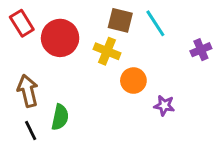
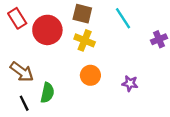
brown square: (120, 20) -> (82, 14), moved
orange circle: (133, 81) -> (90, 75), moved
brown arrow: (28, 91) -> (22, 72), turned 140

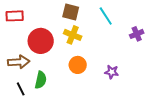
red rectangle: (17, 18) -> (15, 16), turned -60
red circle: (47, 30) -> (41, 41), moved
brown arrow: (22, 72) -> (19, 62), turned -40

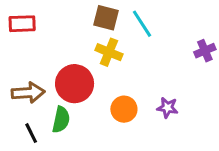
cyan line: (106, 16) -> (142, 24), moved
red circle: (41, 41) -> (75, 84), moved
orange circle: (78, 65) -> (124, 109), moved

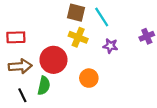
red rectangle: (22, 24) -> (16, 37), moved
purple star: (167, 108) -> (110, 46), moved

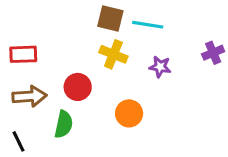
cyan line: (102, 17) -> (148, 25), turned -48
red circle: (53, 60) -> (78, 87), size x0.7
black line: (22, 95) -> (19, 141), moved

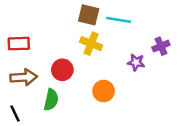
purple cross: (213, 53) -> (161, 46), moved
purple star: (160, 67) -> (136, 62), moved

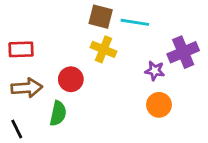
purple cross: (161, 46) -> (183, 52), size x1.5
orange circle: (104, 91) -> (159, 105), moved

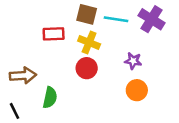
red rectangle: (21, 49) -> (54, 34), moved
purple cross: (183, 52) -> (151, 19), moved, turned -35
red circle: (71, 79) -> (87, 68), moved

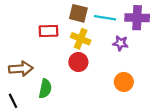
purple cross: (151, 19) -> (137, 18), turned -30
purple star: (133, 61) -> (120, 43), moved

